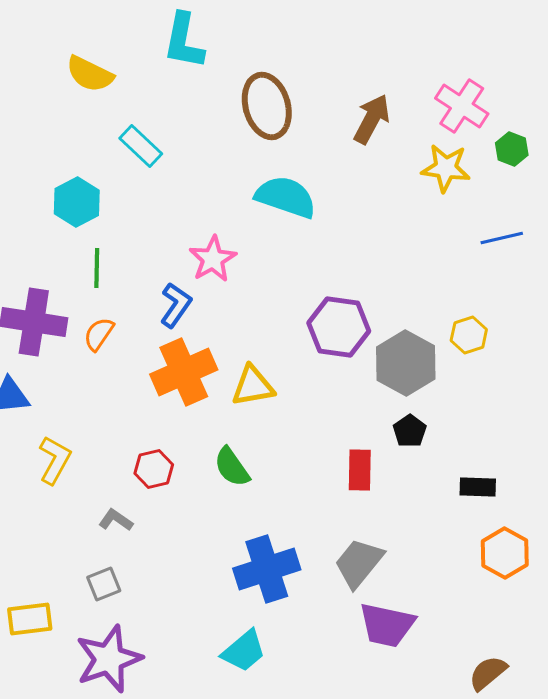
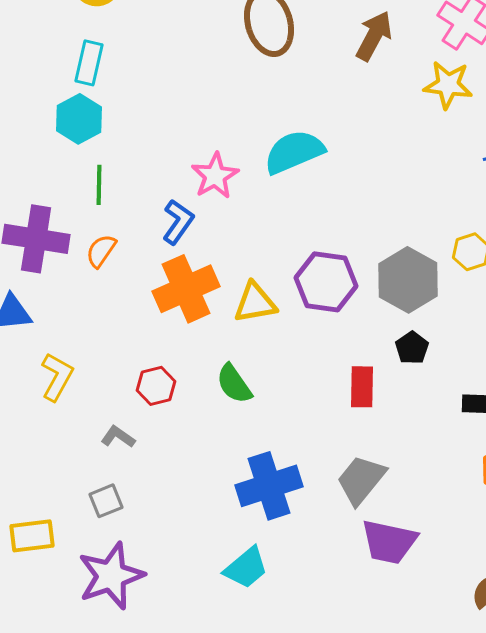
cyan rectangle: (141, 146) -> (89, 63), moved, turned 60
cyan semicircle: (286, 197) -> (294, 152), moved, turned -42
purple hexagon: (339, 327) -> (326, 282), moved

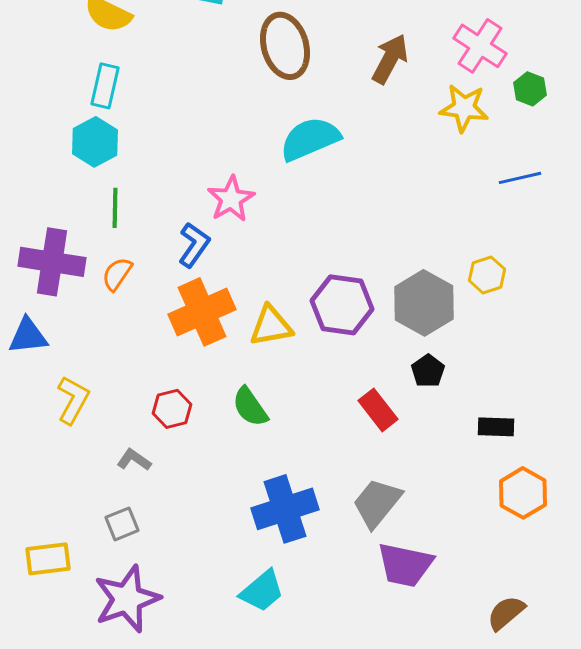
cyan semicircle: (294, 152) -> (310, 139), moved
red rectangle: (362, 387) -> (378, 410), turned -39

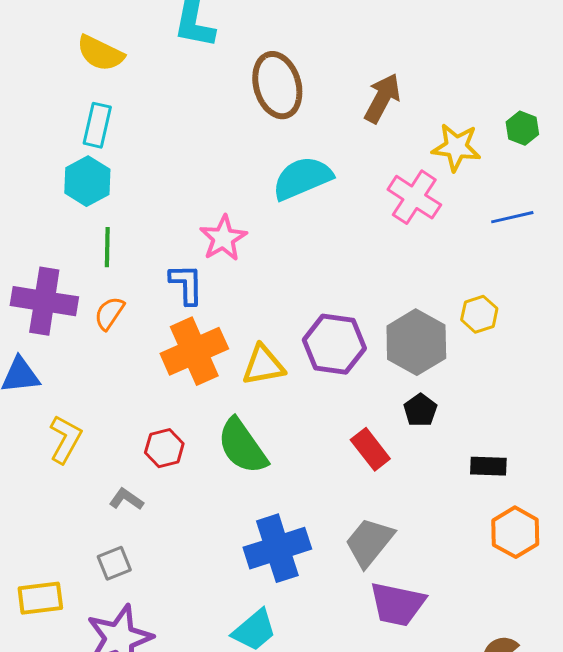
pink cross: (480, 46) -> (414, 197), moved
blue L-shape: (194, 245) -> (186, 284), turned -36
green semicircle: (250, 407) -> (242, 446), size x1.4

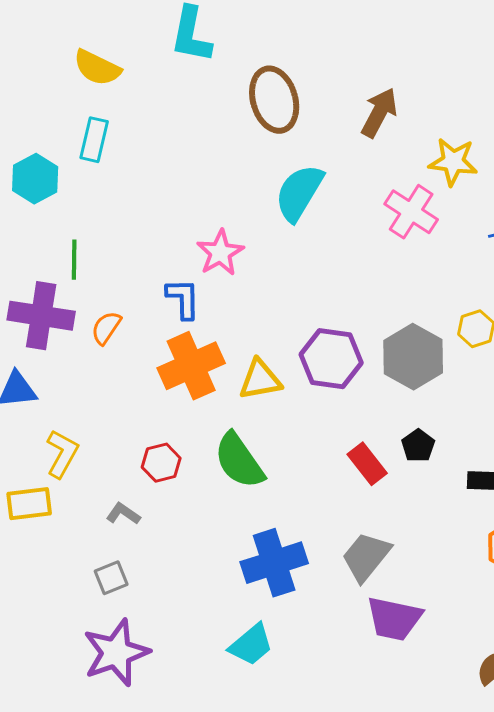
cyan semicircle: (302, 178) -> (299, 193), turned -36
cyan hexagon: (87, 181) -> (35, 179), moved
green line: (107, 247) -> (74, 260), moved
black pentagon: (420, 410) -> (418, 446), moved
yellow rectangle: (40, 598) -> (29, 504), moved

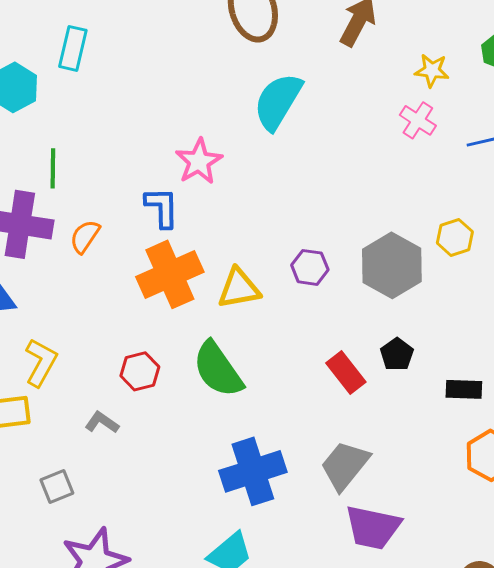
yellow star: (453, 162) -> (432, 70), size x0.7
pink cross: (411, 212) -> (418, 120), moved, size x0.7
purple hexagon: (331, 359) -> (310, 267), size x0.6
gray square: (111, 578) -> (57, 486), moved

